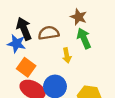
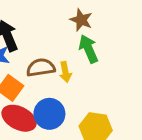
brown semicircle: (49, 33) -> (41, 68), moved

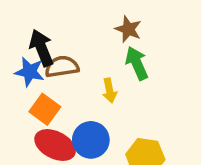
brown semicircle: (41, 68) -> (62, 67), moved

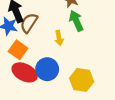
brown semicircle: (62, 67) -> (29, 23), turned -48

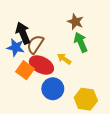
yellow arrow: (59, 38) -> (64, 59), turned 136
red ellipse: (25, 72) -> (41, 65), moved

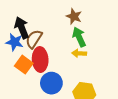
yellow arrow: (64, 59) -> (79, 53), moved, turned -32
red ellipse: (41, 65) -> (40, 59), turned 60

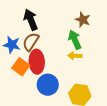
brown star: (74, 16) -> (83, 20), moved
black arrow: (22, 28) -> (31, 20), moved

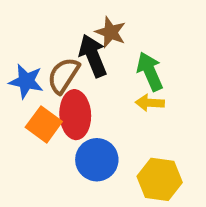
black arrow: (31, 20) -> (93, 56), moved
brown star: (83, 20) -> (111, 32), moved

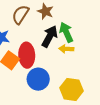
black arrow: (93, 56) -> (50, 36), moved, turned 50
brown semicircle: (63, 75) -> (20, 15), moved

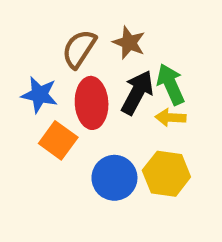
red ellipse: (27, 55) -> (92, 103), moved
yellow hexagon: (71, 89) -> (166, 174), moved

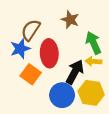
brown semicircle: (79, 49) -> (31, 30), moved
black arrow: (137, 93) -> (75, 72), moved
blue star: (40, 95) -> (20, 49), turned -30

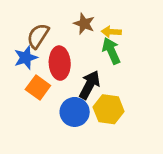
yellow arrow: (93, 61) -> (111, 32), moved

